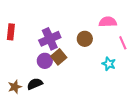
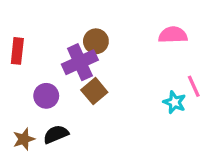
brown circle: (85, 39) -> (96, 41), moved
pink line: (123, 43) -> (194, 86), moved
purple circle: (45, 61) -> (46, 96), moved

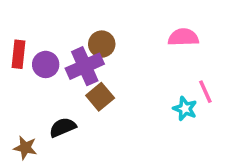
purple circle: (46, 96) -> (46, 64), moved
black semicircle: (56, 134) -> (63, 127), moved
brown star: (24, 139) -> (25, 148), turned 30

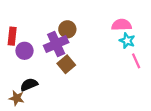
purple circle: (46, 64) -> (24, 51), moved
cyan star: (185, 109) -> (127, 41), moved
black semicircle: (63, 127) -> (29, 85), moved

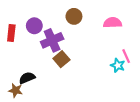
brown circle: (67, 29) -> (74, 16), moved
cyan star: (127, 41) -> (118, 65), moved
purple circle: (24, 51) -> (34, 26), moved

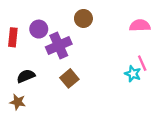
pink semicircle: (113, 23) -> (140, 26), moved
brown square: (61, 59) -> (69, 78), moved
black semicircle: (27, 78) -> (26, 76), moved

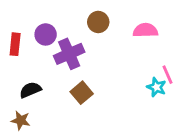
pink semicircle: (140, 26) -> (145, 30), moved

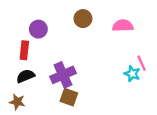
red rectangle: (15, 44) -> (24, 50), moved
purple cross: (69, 54) -> (63, 75), moved
brown square: (82, 93) -> (69, 97), moved, turned -30

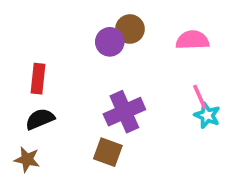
purple circle: (38, 29) -> (110, 42), moved
pink line: (142, 63) -> (200, 97), moved
purple cross: (63, 75) -> (124, 112), moved

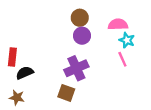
purple circle: (110, 42) -> (82, 36), moved
red rectangle: (38, 79) -> (12, 57), moved
cyan star: (207, 115) -> (127, 40), moved

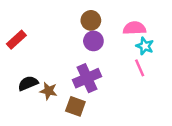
red rectangle: (12, 57) -> (16, 40), moved, turned 42
brown star: (17, 97) -> (49, 91), moved

